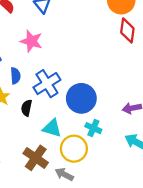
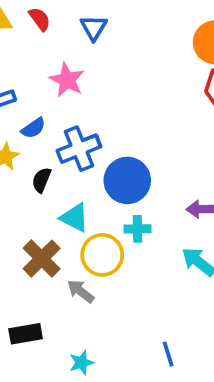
blue semicircle: (15, 76) -> (33, 128), turned 49
cyan cross: (93, 128) -> (137, 229), turned -35

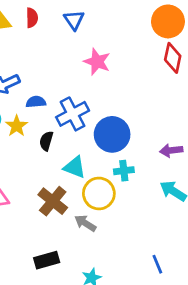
red semicircle: (40, 19) -> (32, 18), turned 42
pink star: (67, 80) -> (97, 62), moved
blue semicircle: (33, 128) -> (36, 102), turned -144

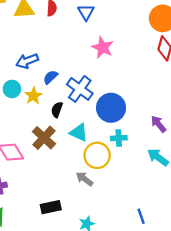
blue semicircle: (36, 102) -> (50, 77), turned -42
blue cross: (73, 114) -> (80, 89), turned -30
purple arrow: (171, 150) -> (159, 124), turned 54
brown cross: (53, 201) -> (44, 138), moved

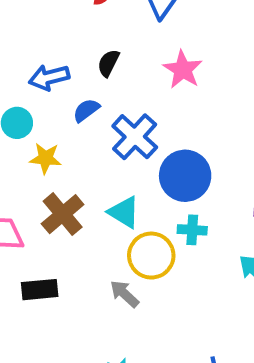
yellow star: (33, 96) -> (46, 158), moved, turned 30
black semicircle: (57, 110) -> (108, 63), moved
black rectangle: (51, 207) -> (40, 290), moved

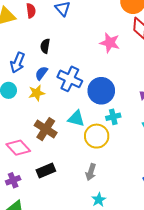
pink star: (183, 69) -> (110, 43), moved
blue arrow: (49, 77) -> (18, 62), turned -36
yellow star: (46, 158) -> (37, 93), moved
gray arrow: (124, 294) -> (91, 172), moved, turned -98

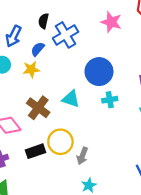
blue cross: (70, 79) -> (66, 35), moved, turned 30
yellow circle: (97, 136) -> (60, 142), moved

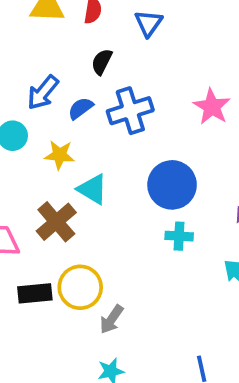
black semicircle: (44, 21) -> (102, 62), moved
blue semicircle: (38, 49) -> (81, 108), moved
cyan triangle: (71, 99) -> (92, 189), moved

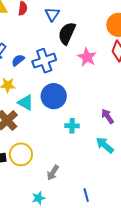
black semicircle: (102, 62) -> (67, 33), moved, size x1.6
blue circle: (172, 185) -> (54, 96), moved
gray arrow: (112, 319) -> (53, 173), moved

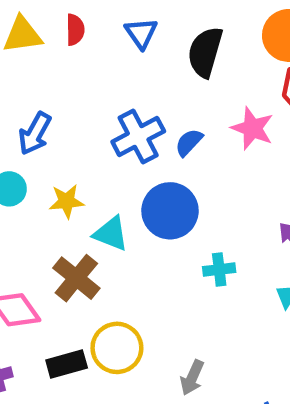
black semicircle: (67, 33) -> (205, 52), moved
pink star: (87, 57) -> (252, 128), moved
blue semicircle: (18, 60) -> (189, 142), moved

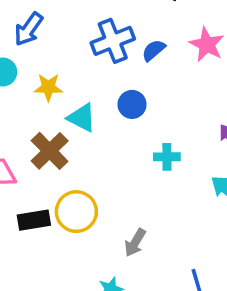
blue circle: (170, 211) -> (132, 104), size x0.6

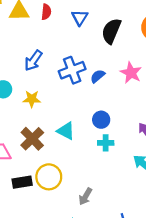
blue arrow: (29, 29) -> (33, 61), moved
blue circle: (132, 104) -> (101, 120), moved
cyan triangle: (82, 118) -> (66, 131), moved

